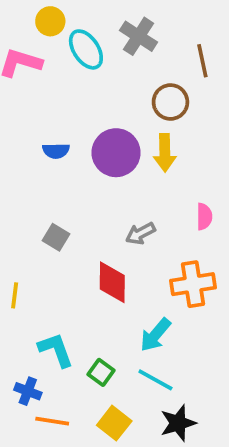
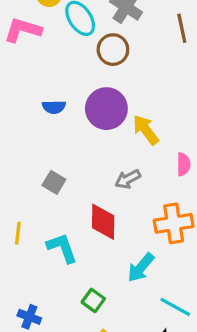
brown circle: (170, 102) -> (113, 50), moved
yellow arrow: (165, 153) -> (146, 130), moved, turned 144
cyan L-shape: (56, 350) -> (62, 248), moved
cyan line: (155, 380) -> (175, 307), moved

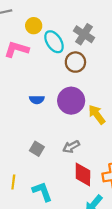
gray arrow: (128, 179) -> (71, 147), moved
red diamond: (103, 222) -> (83, 174), moved

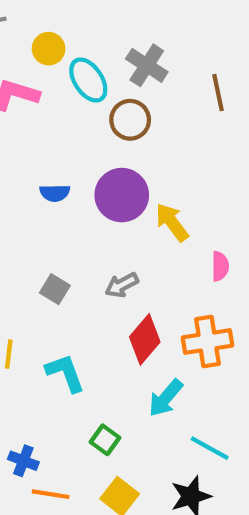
red diamond: (83, 174) -> (145, 339), turned 40

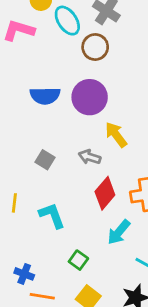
blue semicircle: (55, 193) -> (45, 96), size x1.5
yellow arrow: (172, 222) -> (116, 135), moved
gray arrow: (122, 285) -> (90, 157), turned 45

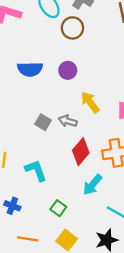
purple circle: (90, 97) -> (68, 70), size x0.6
gray square: (45, 160) -> (43, 122), moved
blue cross: (24, 274) -> (12, 206), moved

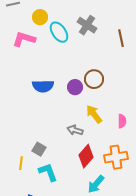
brown circle: (72, 28) -> (94, 79), moved
gray square: (43, 122) -> (39, 149), moved

